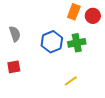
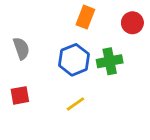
orange rectangle: (74, 12) -> (85, 17), moved
yellow line: (71, 81) -> (75, 104), moved

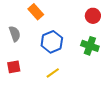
orange rectangle: (85, 17) -> (36, 12), moved, turned -63
green cross: (110, 61) -> (90, 46), moved, turned 30

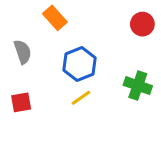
green cross: (90, 46) -> (138, 86), moved
yellow line: (53, 73) -> (81, 98), moved

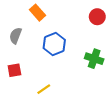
gray semicircle: (23, 52) -> (15, 36), turned -140
yellow line: (81, 98) -> (44, 89), moved

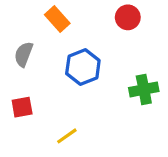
red circle: (97, 17) -> (128, 17), moved
green cross: (94, 59) -> (144, 89), turned -30

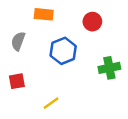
red circle: (128, 17) -> (92, 22), moved
orange rectangle: (57, 19) -> (44, 14), turned -42

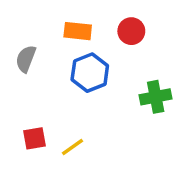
orange rectangle: (44, 14) -> (78, 31), moved
red square: (17, 81) -> (34, 138), moved

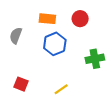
red square: (34, 138) -> (21, 84), turned 32
yellow line: (73, 147) -> (61, 89), moved

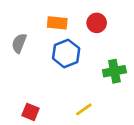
red square: (21, 84) -> (31, 112), moved
yellow line: (61, 89) -> (84, 109), moved

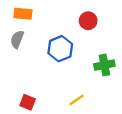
orange rectangle: (57, 23) -> (23, 14), moved

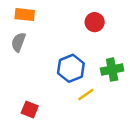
blue hexagon: (60, 49) -> (71, 68), moved
yellow line: (76, 100) -> (86, 95), moved

